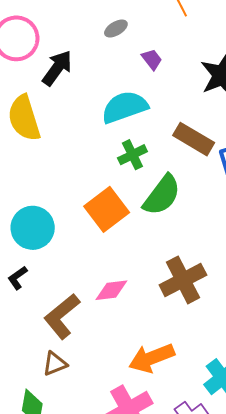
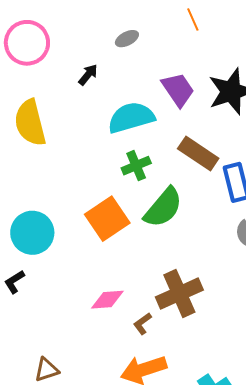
purple trapezoid: (152, 59) -> (178, 90), moved, size x1.6
black arrow: (57, 68) -> (88, 75), moved, size x0.6
brown L-shape: (62, 316) -> (142, 324), moved, size x0.5

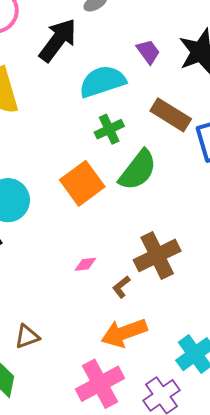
black arrow: (88, 75) -> (58, 40), size x2.0
purple trapezoid: (178, 90) -> (148, 52), size x0.7
pink diamond: (107, 300) -> (85, 264), size x0.7

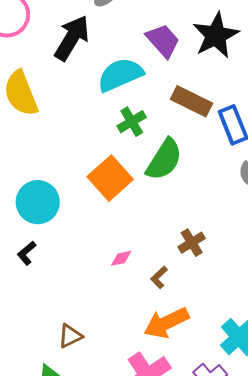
purple trapezoid: (148, 52) -> (163, 41), size x1.4
brown cross: (157, 255) -> (192, 243), size x0.6

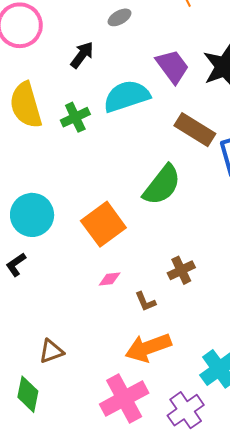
black arrow: (72, 38) -> (82, 55), size x0.6
green cross: (132, 122) -> (75, 117), moved
orange square: (110, 178) -> (103, 224), moved
brown L-shape: (159, 277) -> (145, 302), turned -75

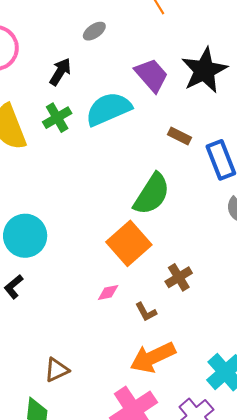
green cross: (75, 117) -> (57, 118), moved
brown rectangle: (195, 130) -> (180, 136), size x0.6
orange square: (103, 224) -> (129, 243), moved

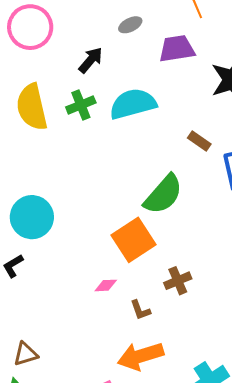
purple trapezoid: (151, 75) -> (177, 49), moved, turned -66
brown triangle: (57, 370) -> (25, 354), moved

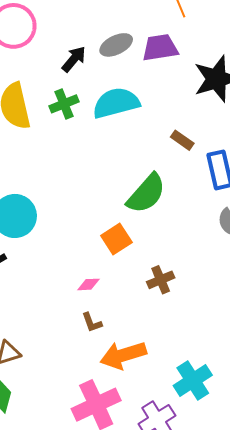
gray ellipse: (130, 25) -> (116, 45), moved, size x1.4
orange square: (133, 240) -> (116, 239), size x0.7
brown L-shape: (140, 310) -> (92, 322), moved

